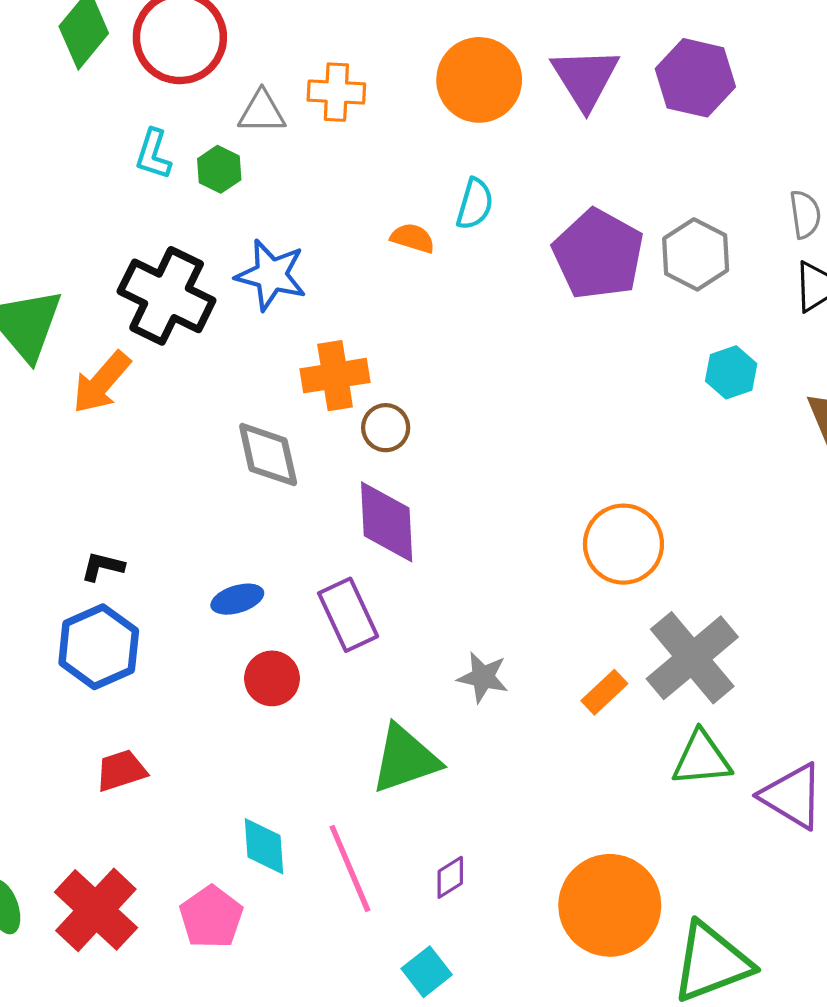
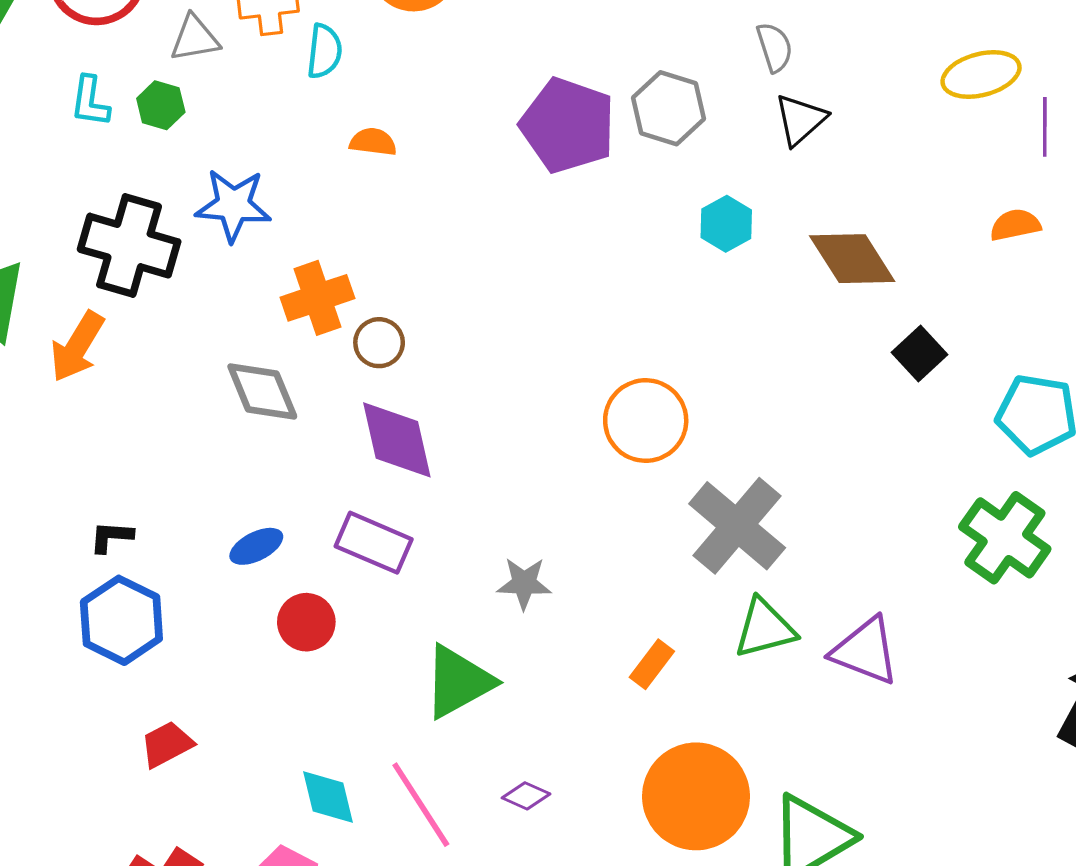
cyan semicircle: (475, 204) -> (324, 51), moved
purple rectangle: (348, 615) -> (374, 543), turned -32
orange rectangle: (604, 692) -> (652, 664), moved
purple diamond: (450, 877) -> (526, 796), turned 66

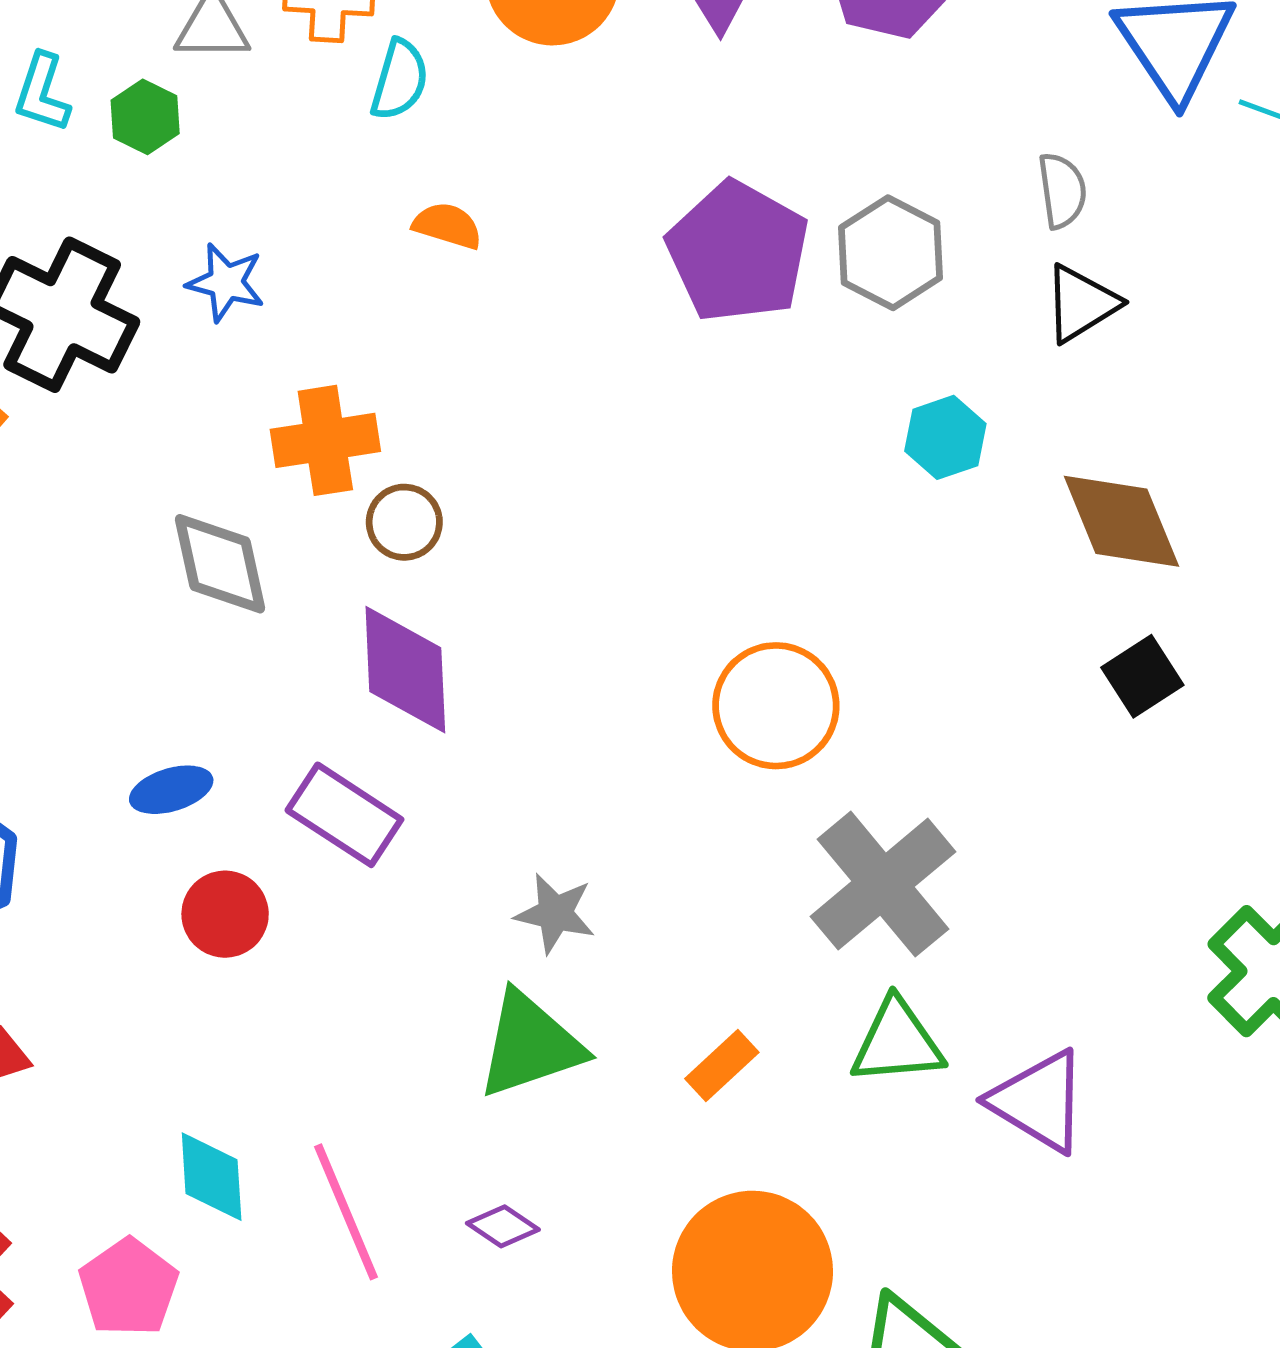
blue star: (233, 205) -> (226, 282), size x0.7
black square: (920, 354) -> (1142, 676), moved
green triangle: (458, 682) -> (530, 1045), moved

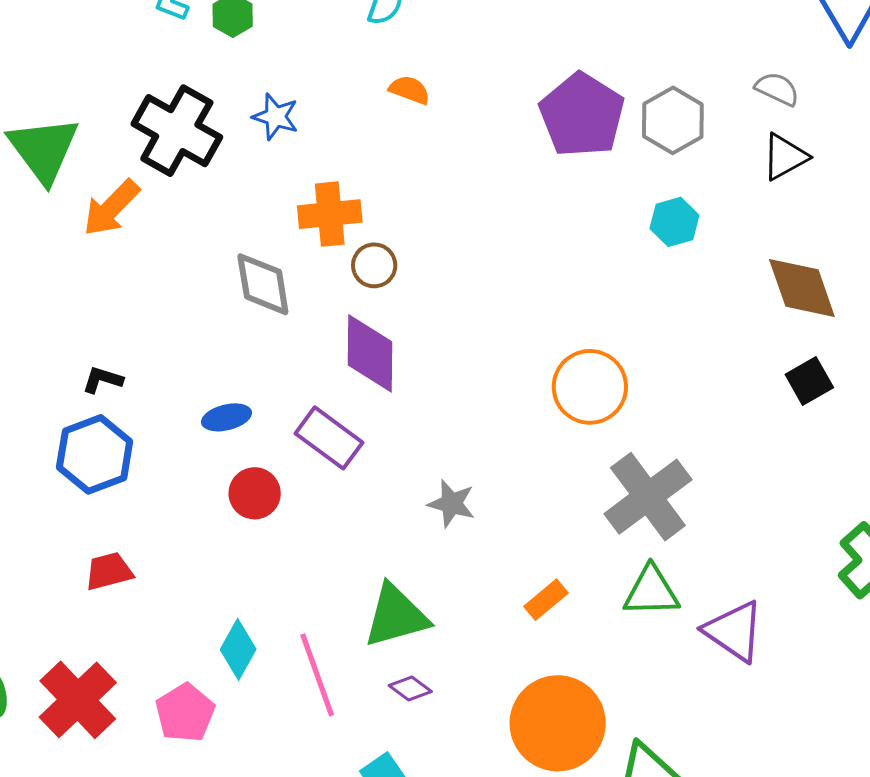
gray semicircle: (1062, 191) -> (777, 89), turned -60
cyan hexagon: (945, 437) -> (674, 222), moved
green triangle: (530, 1045) -> (396, 616), moved
cyan diamond: (212, 1177) -> (238, 649), turned 30

